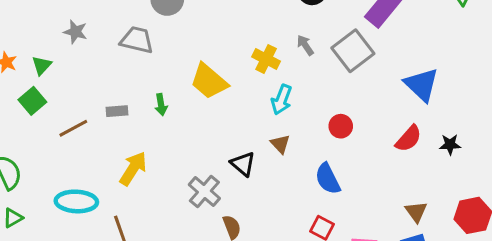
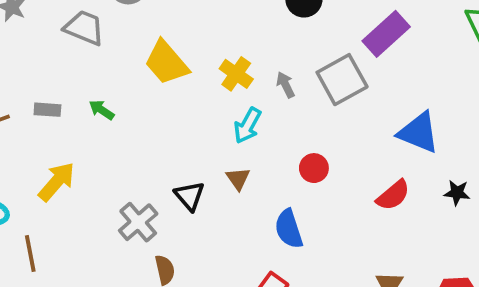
gray arrow: (305, 45) -> (285, 85), moved
yellow trapezoid: (209, 81) -> (166, 63), moved
blue triangle: (422, 85) -> (419, 133), turned -30
green arrow: (161, 105) -> (102, 110), turned 125
black star: (450, 145) -> (457, 193), moved

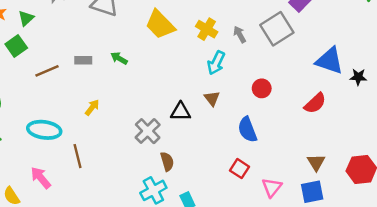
yellow arrow: (57, 182) -> (92, 107), size x0.6
black star: (457, 193) -> (358, 77), moved
black triangle: (190, 196) -> (181, 112), turned -45

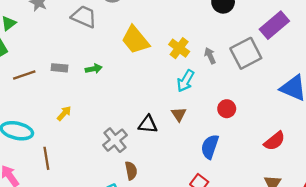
green arrow: (119, 58) -> (94, 69), turned 133
red semicircle: (315, 103) -> (274, 141), moved
blue semicircle: (247, 130) -> (210, 147), turned 35

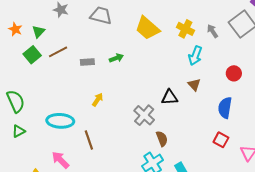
brown line: (24, 75) -> (58, 52), moved

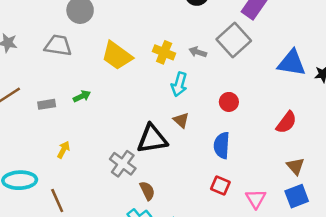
gray arrow: (212, 31) -> (198, 52), turned -32
black triangle: (170, 97) -> (152, 139), size x1.5

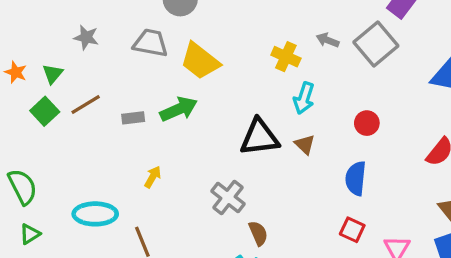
gray arrow: (198, 52) -> (328, 40), moved
yellow trapezoid: (117, 56) -> (200, 61), moved
green arrow: (82, 96) -> (179, 109), size x1.6
black triangle: (152, 139) -> (259, 137), moved

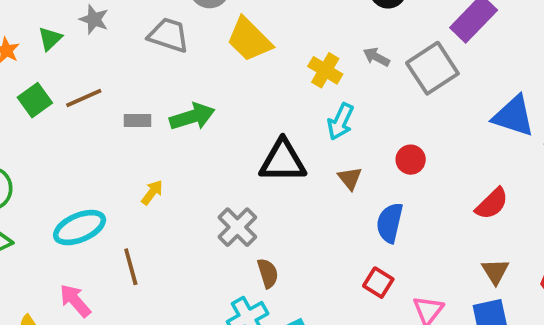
yellow trapezoid: (200, 61) -> (249, 40), moved
green triangle: (53, 74) -> (50, 39), moved
brown triangle: (305, 144) -> (350, 178), moved
cyan ellipse: (95, 214) -> (80, 228), turned -30

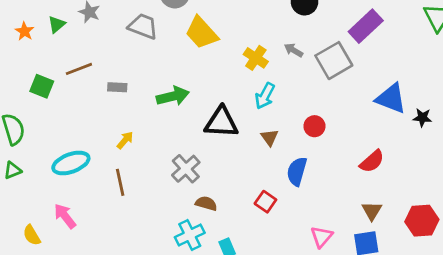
green square: (35, 100) -> (42, 86), moved, turned -35
green arrow: (192, 117) -> (173, 96), moved
brown line: (131, 267) -> (120, 182), moved
brown semicircle: (268, 273) -> (206, 203), turned -60
red square: (378, 283) -> (265, 202), moved

